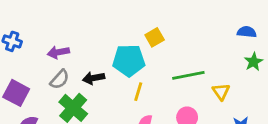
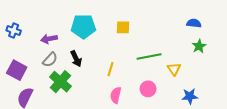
yellow square: (155, 37) -> (123, 27), turned 32
cyan pentagon: (129, 60) -> (83, 26), moved
black arrow: (94, 78) -> (76, 59), turned -105

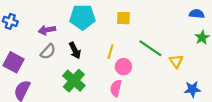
green line: (149, 57) -> (150, 48), turned 45
yellow line: (110, 69) -> (110, 52), moved
green cross: (60, 82) -> (74, 81), moved
pink circle: (148, 89) -> (123, 67), moved

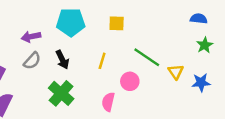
pink circle: (123, 67) -> (130, 81), moved
blue star: (192, 89) -> (201, 83), moved

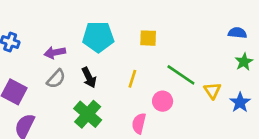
blue star: (201, 83) -> (240, 102), turned -30

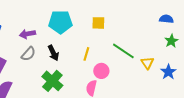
pink circle: (163, 101) -> (101, 71), moved

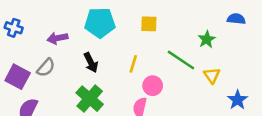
green star: (171, 41) -> (207, 39), moved
gray semicircle: (28, 54) -> (46, 68), moved
blue star: (168, 72) -> (238, 100), moved

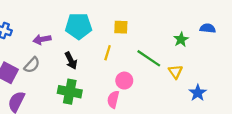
blue semicircle: (236, 19) -> (208, 28), moved
green star: (207, 39) -> (181, 39), moved
yellow line: (133, 64) -> (108, 53), moved
green cross: (90, 99) -> (70, 92), turned -30

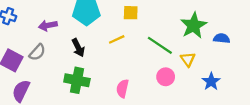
blue semicircle: (208, 28) -> (222, 38), moved
green star: (181, 39) -> (194, 25), size x1.6
yellow line: (108, 53) -> (117, 39), turned 48
pink circle: (124, 81) -> (166, 77), moved

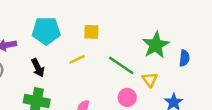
blue semicircle: (222, 38) -> (184, 58), turned 91

